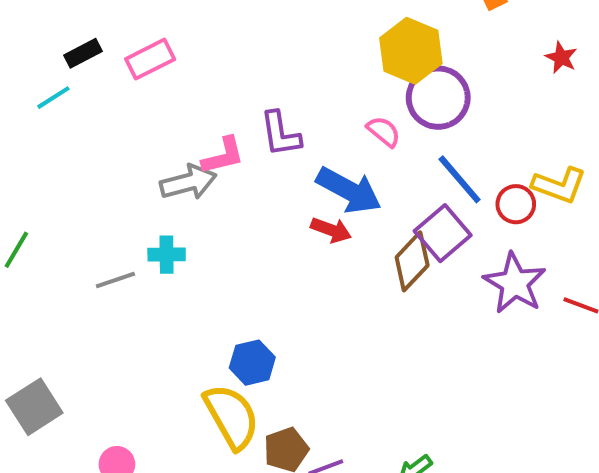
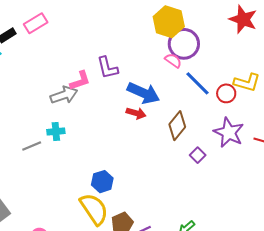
red star: (561, 58) -> (243, 19), size x1.8
pink rectangle: (150, 59) -> (36, 23), moved
pink semicircle: (384, 131) -> (173, 60), moved
purple square: (443, 233) -> (198, 155), moved, size x0.6

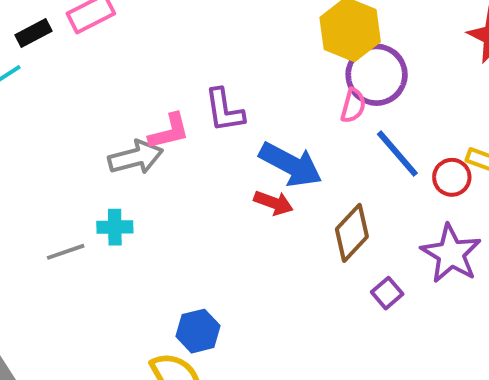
pink semicircle: (173, 60) -> (353, 106), turned 66

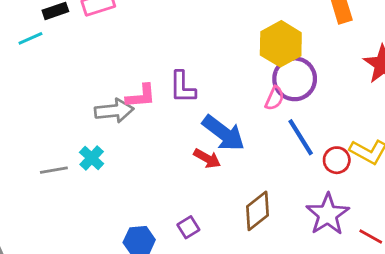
cyan cross: (115, 227) -> (92, 158), turned 35
brown diamond: (352, 233) -> (257, 211), moved
purple square: (387, 293) -> (188, 227), moved

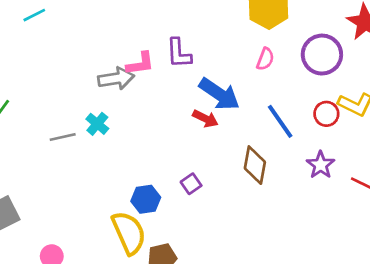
purple circle: (295, 79) -> (322, 55), moved
blue line: (301, 137) -> (280, 121), moved
brown diamond: (257, 211) -> (255, 165), turned -39
purple star: (328, 214) -> (321, 165), size x0.7

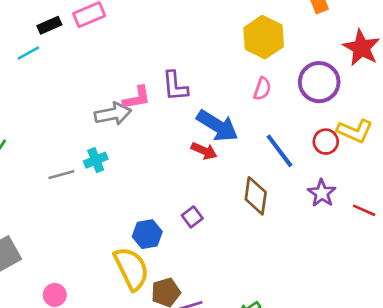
cyan cross: (97, 124) -> (96, 160), turned 30

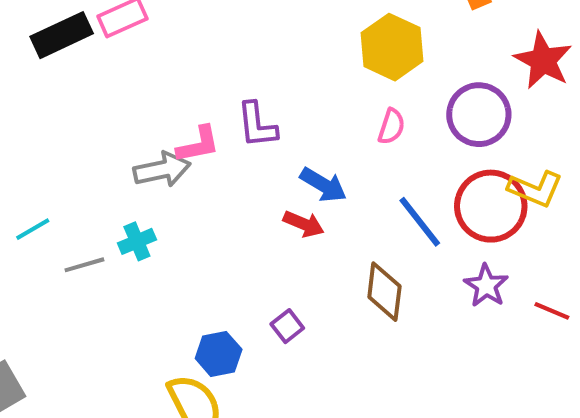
black rectangle: (49, 25) -> (62, 35), size x1.6
cyan line: (28, 53) -> (33, 229), moved
blue arrow: (217, 126) -> (323, 185), size x0.7
red circle: (326, 142) -> (491, 206), size x1.8

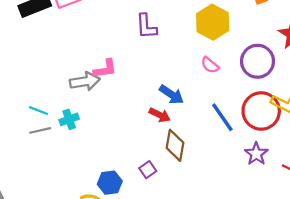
purple L-shape: (257, 125) -> (146, 26), moved
pink semicircle: (391, 126) -> (210, 65), turned 108
cyan line: (33, 229) -> (39, 111), moved, turned 48
brown diamond: (384, 292) -> (175, 145), moved

